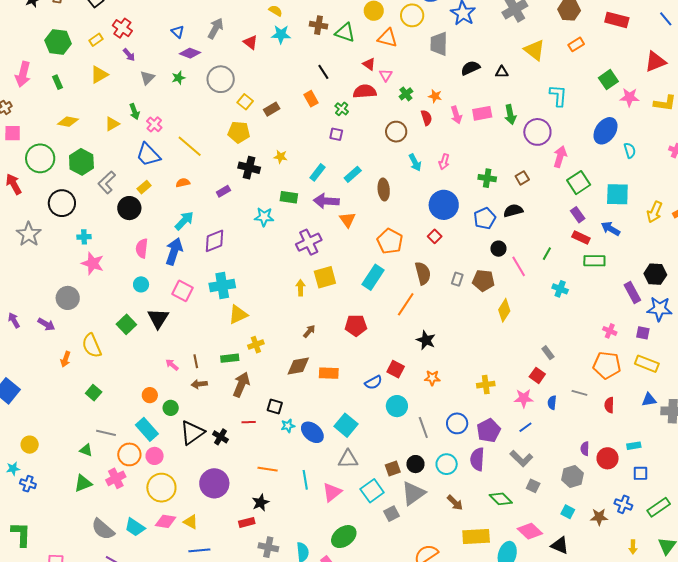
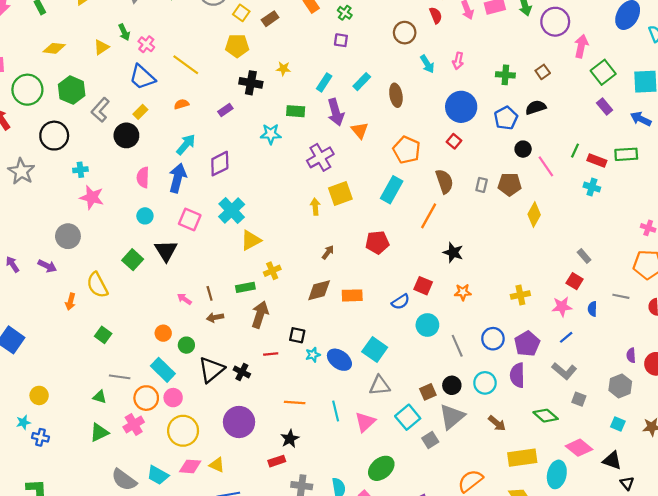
purple arrow: (326, 201) -> (336, 112), turned -105
red rectangle: (581, 238) -> (597, 160), moved
cyan cross: (222, 285) -> (232, 211), turned -30

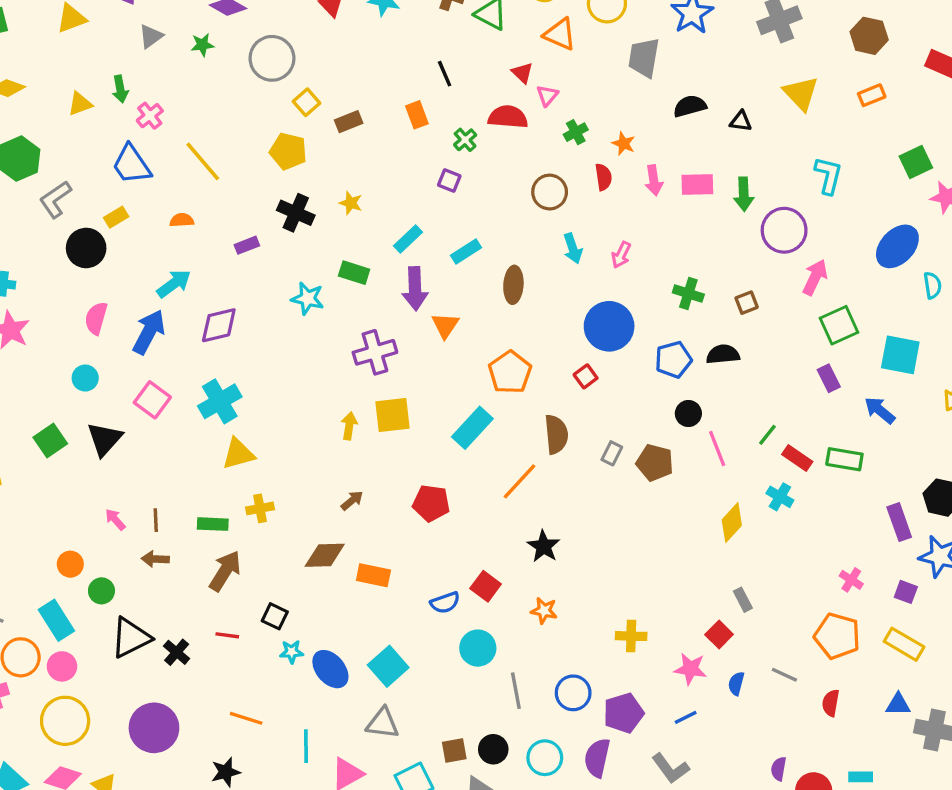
yellow diamond: (534, 214) -> (732, 523), moved

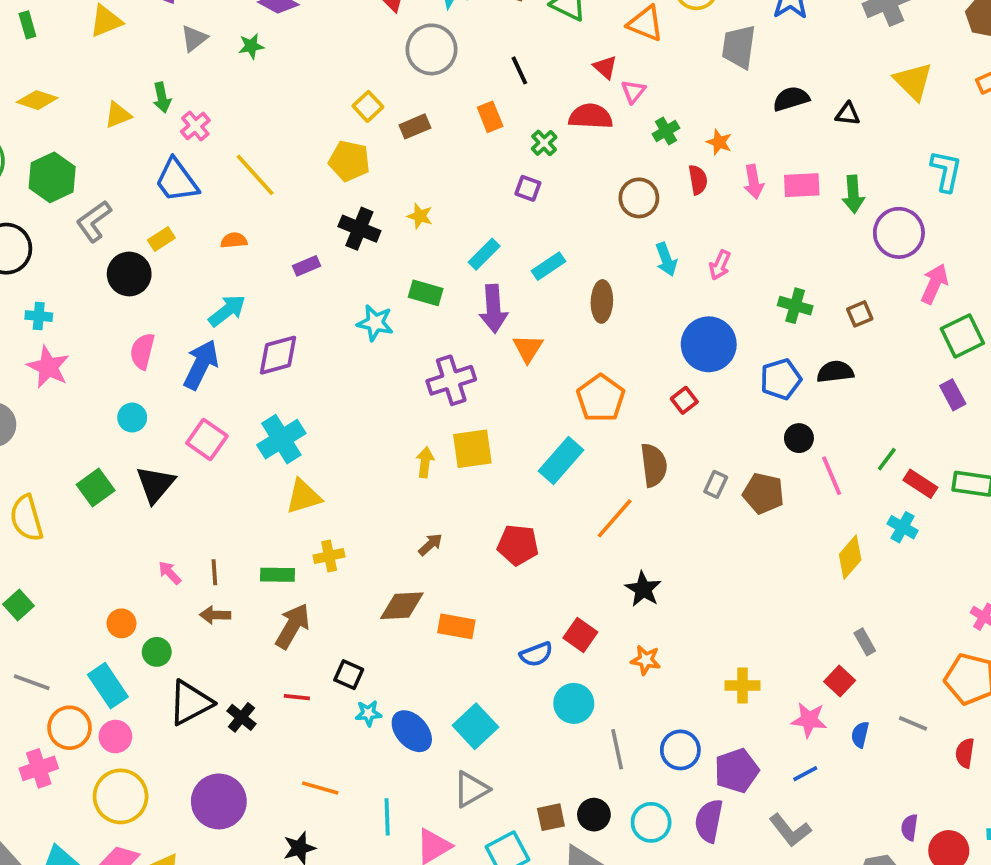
gray circle: (272, 58) -> (432, 49), moved
gray triangle: (383, 723) -> (471, 789), turned -36

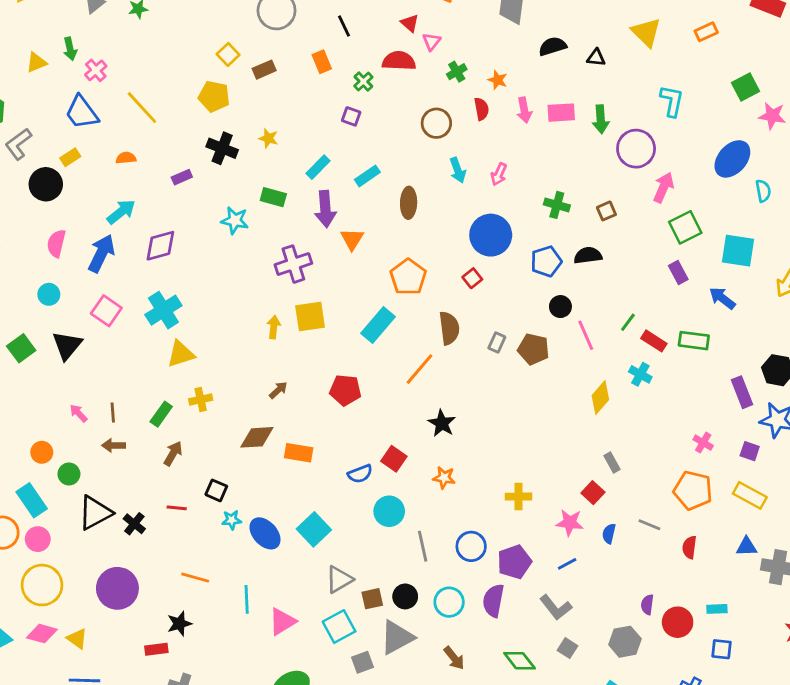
green rectangle: (278, 575) -> (161, 414), turned -55
brown arrow: (293, 626) -> (173, 453), size x0.7
gray triangle: (471, 789) -> (339, 579), moved

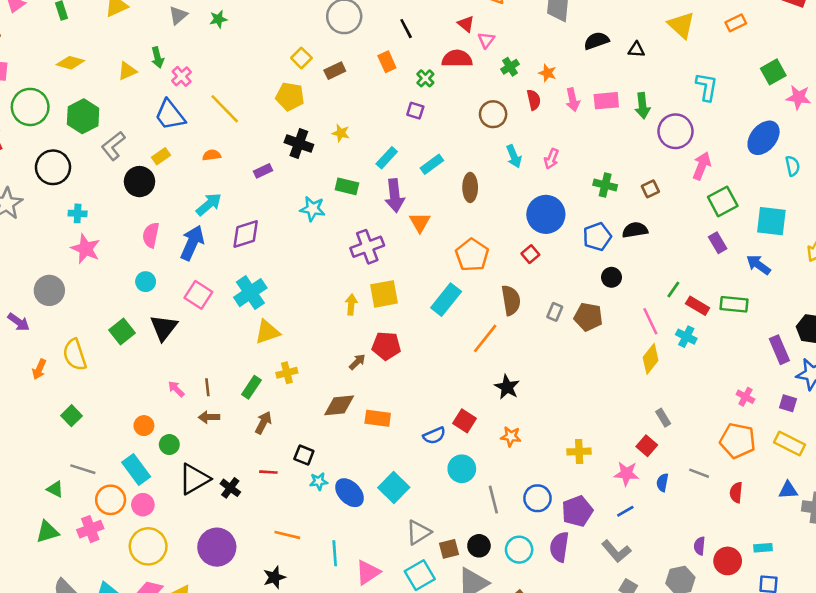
pink line: (586, 335) -> (650, 321), moved
red pentagon: (345, 390) -> (386, 346), moved

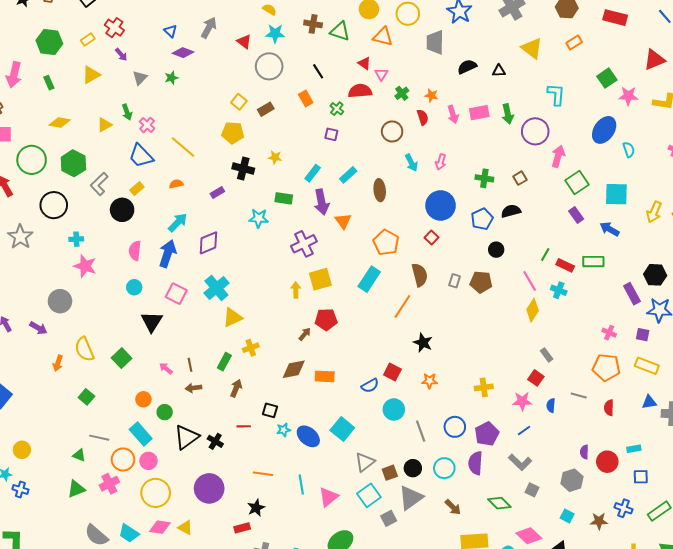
green square: (122, 332) -> (122, 358), moved

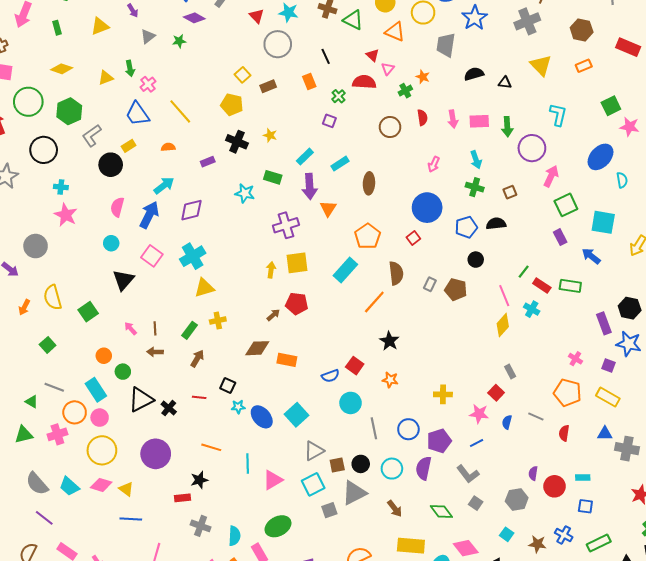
orange star: (431, 95) -> (423, 77), moved
cyan arrow: (411, 163) -> (476, 160), moved

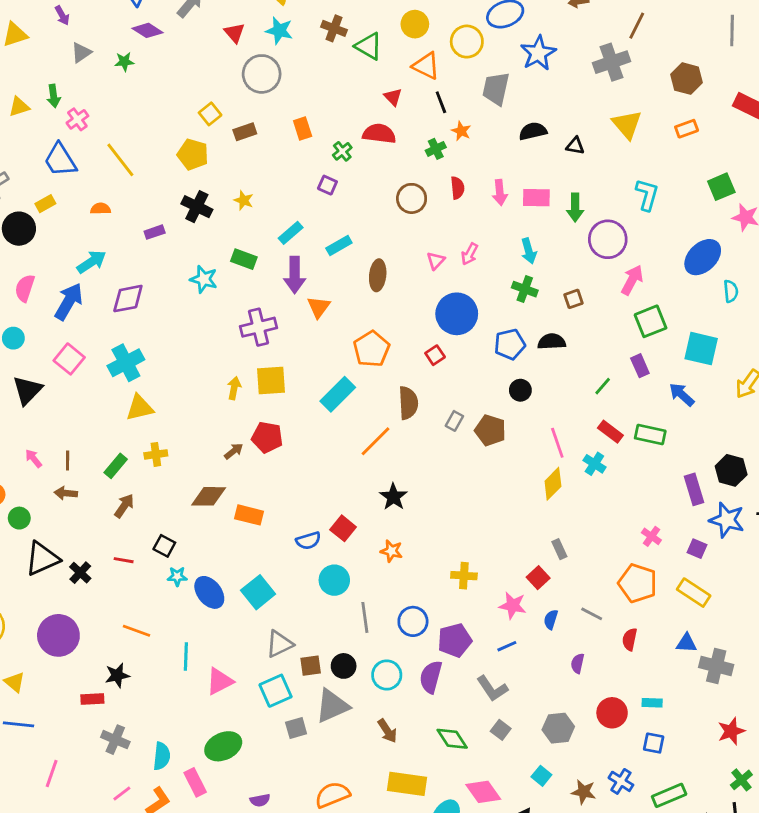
black line: (326, 56) -> (441, 102), moved
pink triangle: (388, 69) -> (436, 261), moved
green line: (524, 272) -> (603, 386), moved
purple semicircle: (533, 473) -> (577, 663), moved

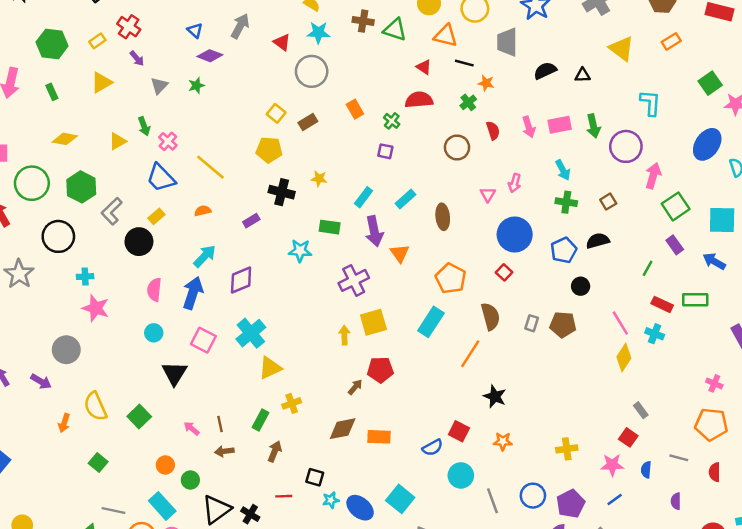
black line: (441, 102) -> (464, 63), turned -42

